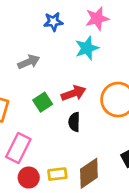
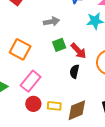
red arrow: (74, 93) -> (78, 51), turned 54
green square: (43, 102) -> (59, 45), moved

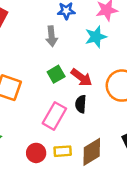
gray arrow: (51, 22) -> (52, 36), moved, turned 105
pink rectangle: (31, 81) -> (54, 116), moved

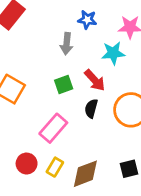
red arrow: (81, 77) -> (95, 80), moved
black semicircle: (81, 104) -> (91, 109), moved
yellow rectangle: (63, 151) -> (55, 167), turned -66

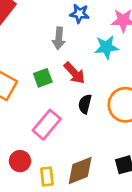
red arrow: (95, 80) -> (74, 73), moved
green square: (64, 84) -> (43, 78), moved
yellow rectangle: (55, 167) -> (47, 176), moved, turned -36

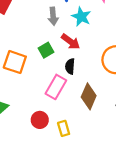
cyan star: (106, 47) -> (81, 17), moved, turned -30
black semicircle: (85, 104) -> (70, 66), moved
brown diamond: (80, 170) -> (89, 96), moved, turned -35

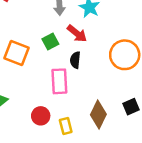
pink rectangle: (56, 87) -> (59, 81), turned -35
brown diamond: (89, 96) -> (98, 114), moved

